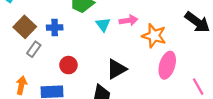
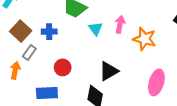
pink arrow: (129, 20) -> (120, 24), turned -70
pink ellipse: (167, 65) -> (156, 82), moved
orange arrow: (21, 85) -> (15, 70), moved

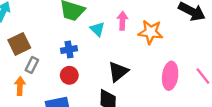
brown square: (21, 31) -> (19, 44), turned 30
blue cross: (49, 32) -> (69, 50), moved

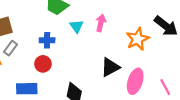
orange star: (151, 32) -> (138, 39), moved, turned 30
black triangle: (118, 72) -> (110, 67), moved

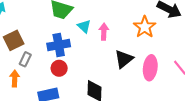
pink arrow: (101, 23) -> (104, 32), moved
blue cross: (47, 40) -> (59, 45), size x1.5

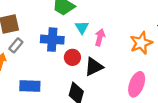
black triangle: (124, 59) -> (94, 67), moved
red circle: (59, 68) -> (72, 57), moved

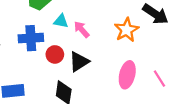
cyan triangle: (82, 27) -> (61, 21), turned -40
pink arrow: (100, 37) -> (82, 29), turned -49

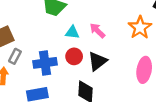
cyan triangle: (61, 21) -> (72, 32), moved
blue cross: (31, 38) -> (45, 63), moved

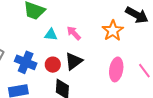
red circle: (74, 56) -> (53, 65), moved
blue cross: (45, 63) -> (26, 62), turned 30

